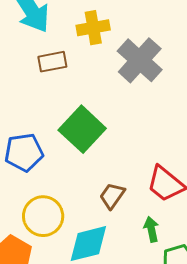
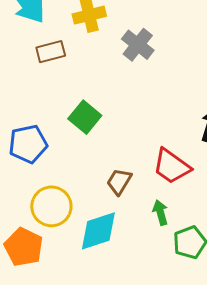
gray cross: (140, 60) -> (138, 45), size x0.7
green square: (82, 129) -> (85, 117), size x0.7

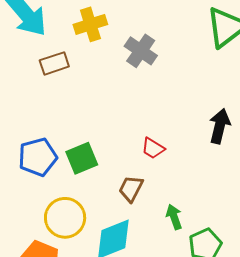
green square: (85, 117) -> (82, 158), moved, turned 32
red trapezoid: (172, 166) -> (153, 148), moved, size x0.6

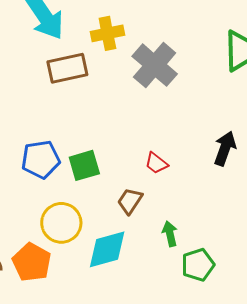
gray cross: (141, 51) -> (155, 65), size x1.4
brown rectangle: (54, 63) -> (67, 68), size x1.4

